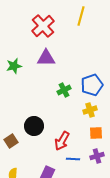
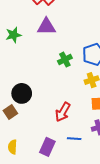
black circle: (34, 126) -> (22, 93), moved
blue line: (73, 159) -> (74, 139), moved

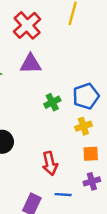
red arrow: (63, 112) -> (50, 163), turned -42

